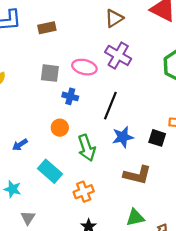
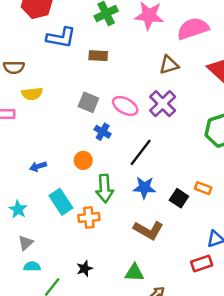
orange cross: (84, 192) -> (89, 218), moved

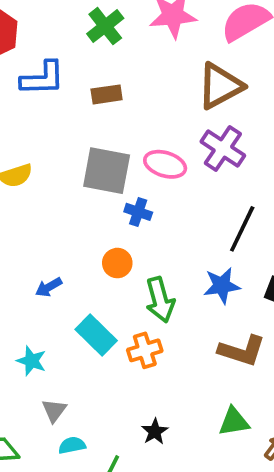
brown triangle: (169, 65) -> (220, 86), size x1.5
gray square: (88, 102) -> (107, 171), size x1.5
black line: (141, 152) -> (242, 229), moved

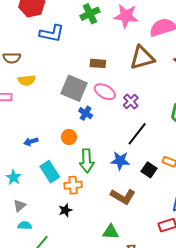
brown rectangle: (107, 94) -> (98, 63), moved
purple cross: (223, 149) -> (131, 102), moved, size x0.7
black star: (155, 431) -> (65, 210), moved

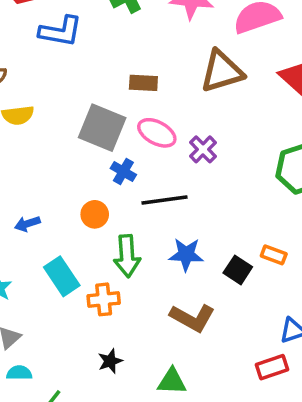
black line: (137, 134) -> (164, 200), moved, turned 45
black star: (65, 210) -> (110, 361), moved

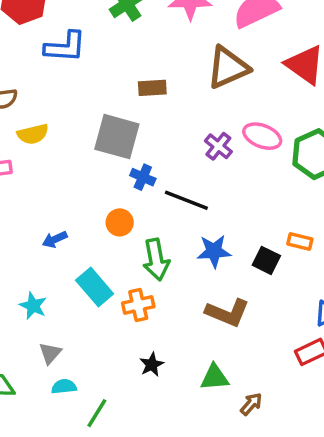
pink ellipse: (157, 133) -> (262, 136), moved
black line: (164, 200) -> (186, 200), turned 36

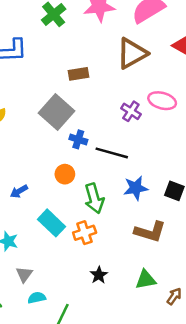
gray square: (117, 137) -> (56, 112), turned 32

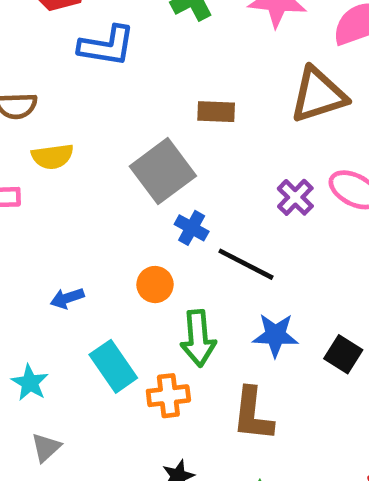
brown L-shape: (150, 232) -> (253, 414), moved, turned 68

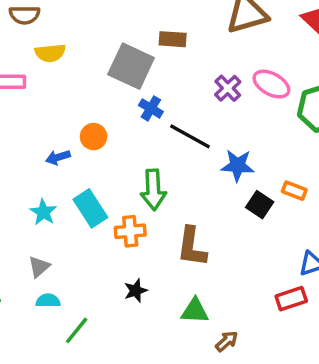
brown rectangle: (216, 112) -> (173, 39), moved
gray square: (163, 171) -> (131, 66), turned -30
orange circle: (155, 285) -> (94, 137), moved
blue star: (275, 335) -> (238, 165), moved
cyan star: (30, 383) -> (43, 212), moved

